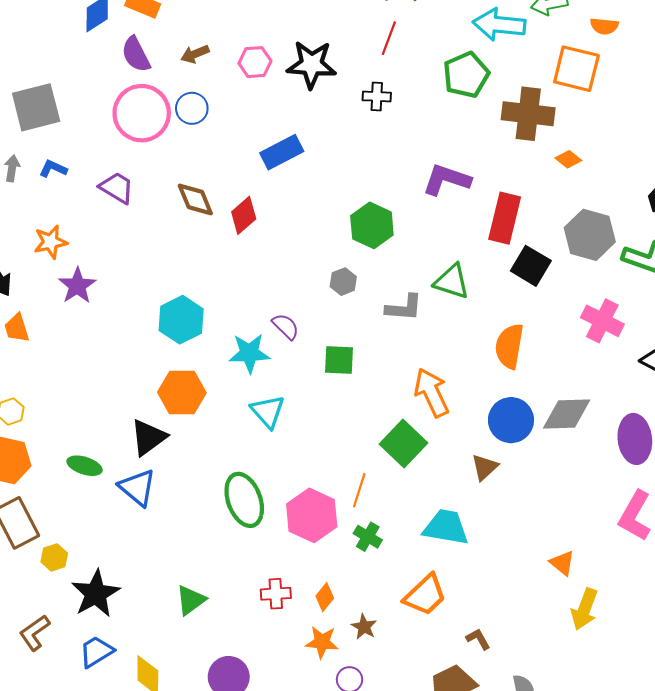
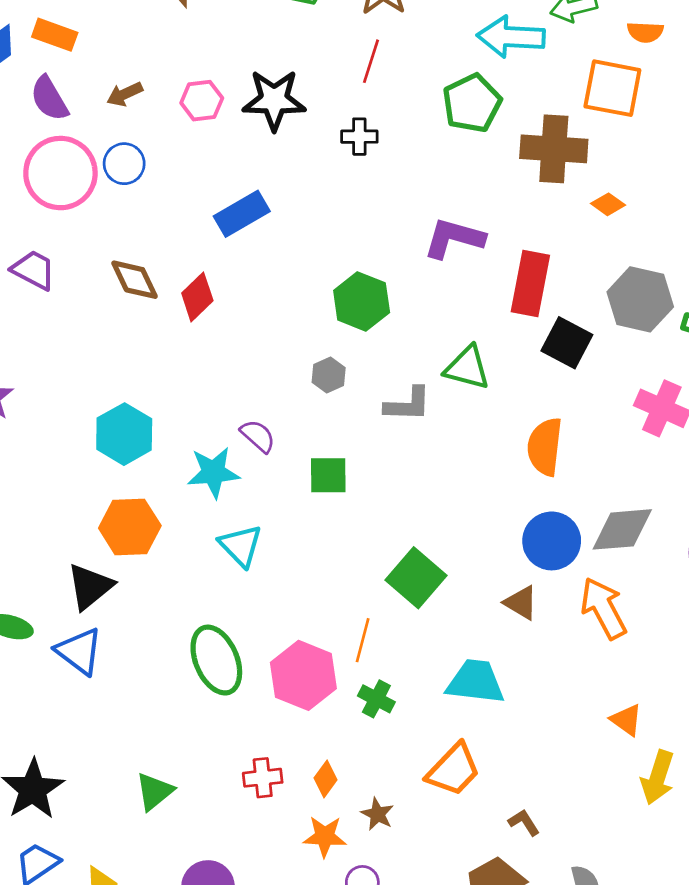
orange arrow: (431, 393) -> (604, 608), moved
brown triangle: (485, 467) -> (521, 603), turned -44

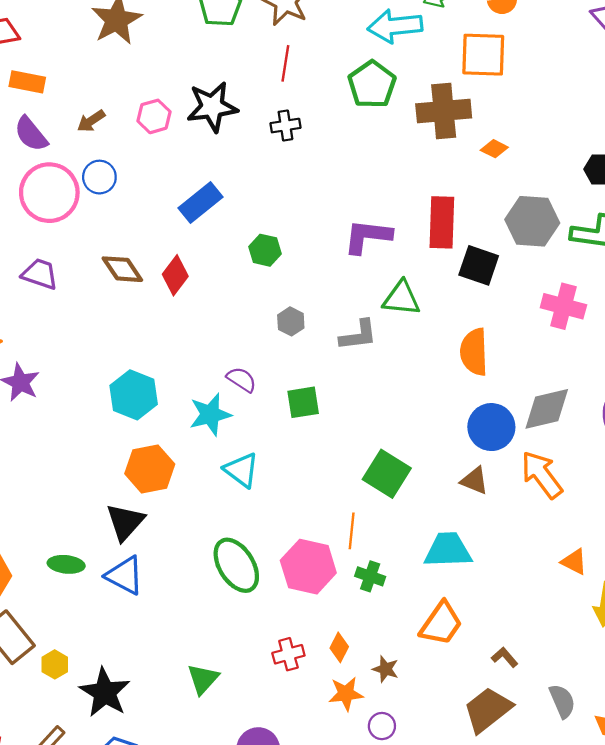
purple L-shape: (454, 238) -> (368, 236), moved
green hexagon: (362, 301) -> (265, 250), moved, size x0.7

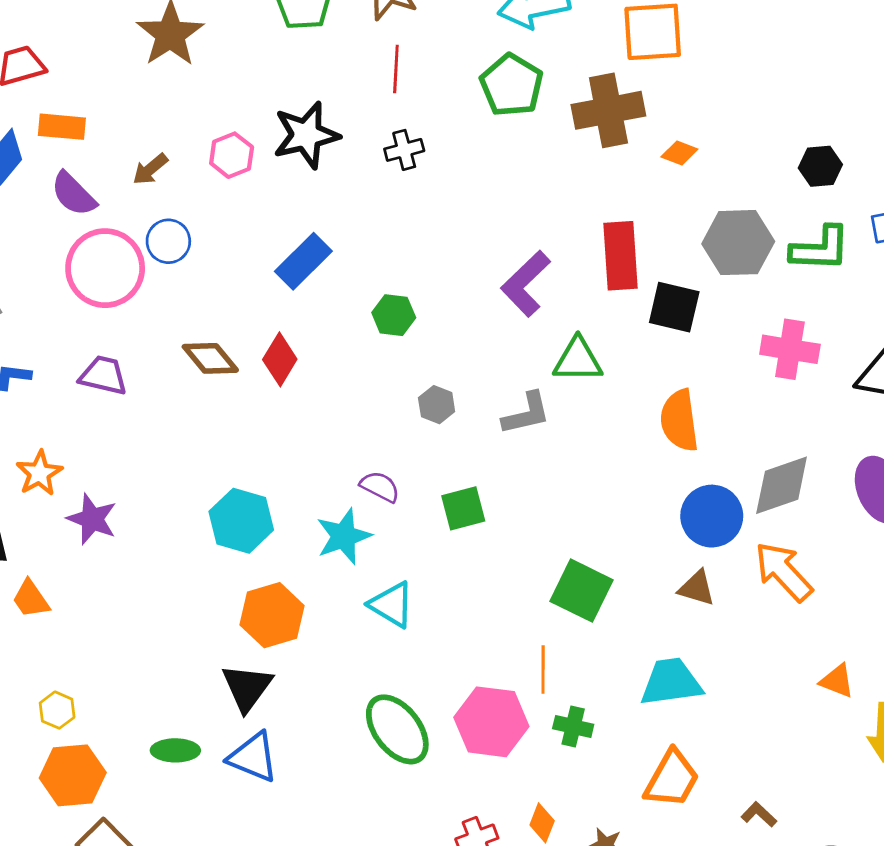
purple L-shape: (368, 236) -> (526, 284), turned -45

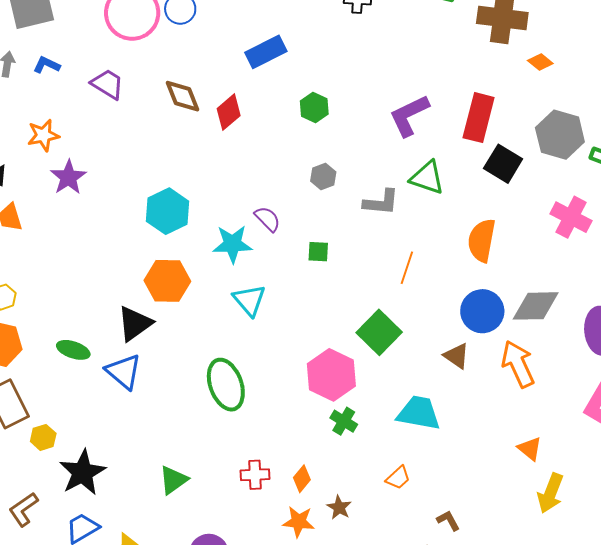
green square: (463, 508) -> (318, 252), size x0.7
orange line: (543, 670) -> (407, 268), moved
pink hexagon: (491, 722) -> (331, 375), moved
orange trapezoid: (672, 779) -> (398, 478), size x0.6

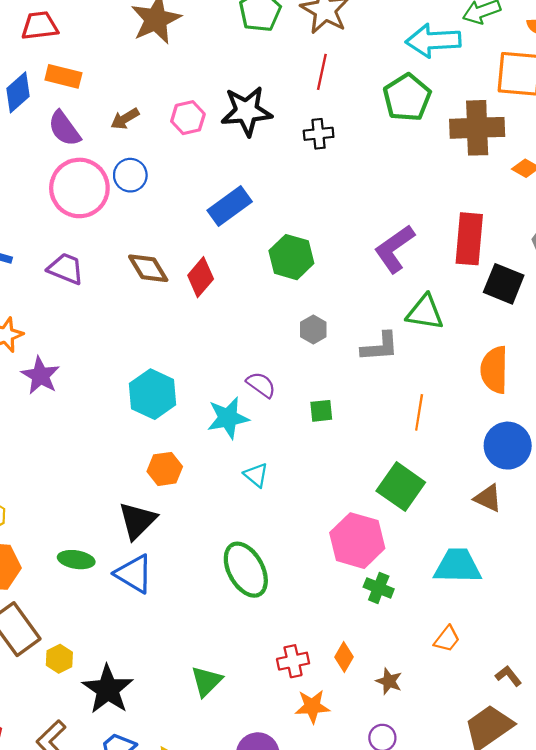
green hexagon: (314, 107) -> (291, 257), size x1.4
orange hexagon: (167, 281) -> (165, 469), size x0.7
cyan triangle: (249, 300) -> (256, 475), size x0.7
orange star: (299, 522) -> (312, 706), moved

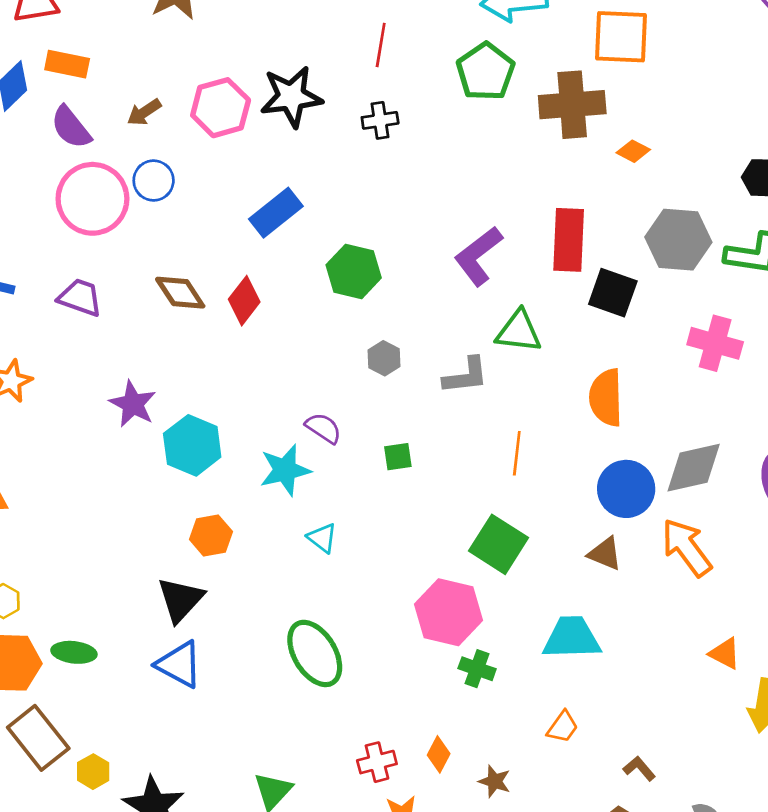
pink hexagon: (188, 118) -> (221, 108), size x1.4
purple star: (40, 376) -> (133, 404), moved
green ellipse: (76, 560) -> (74, 652), moved

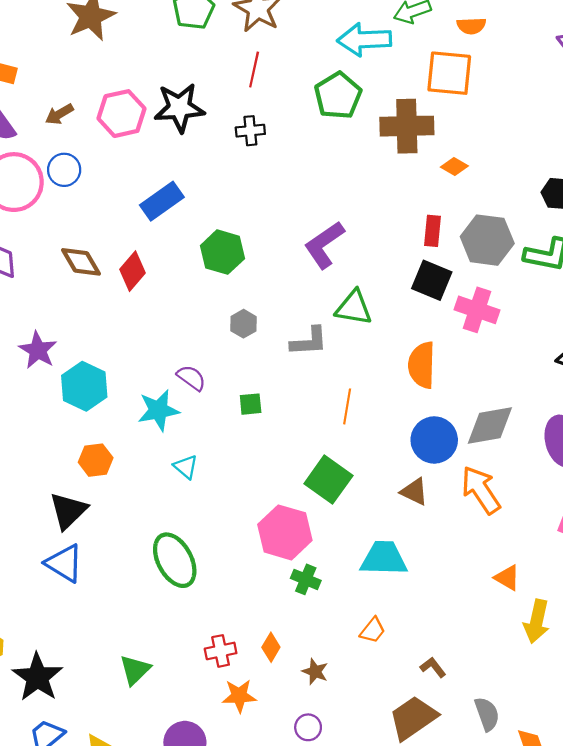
red rectangle: (569, 240) -> (432, 231), moved, size x0.6
pink cross: (715, 343) -> (477, 310), moved

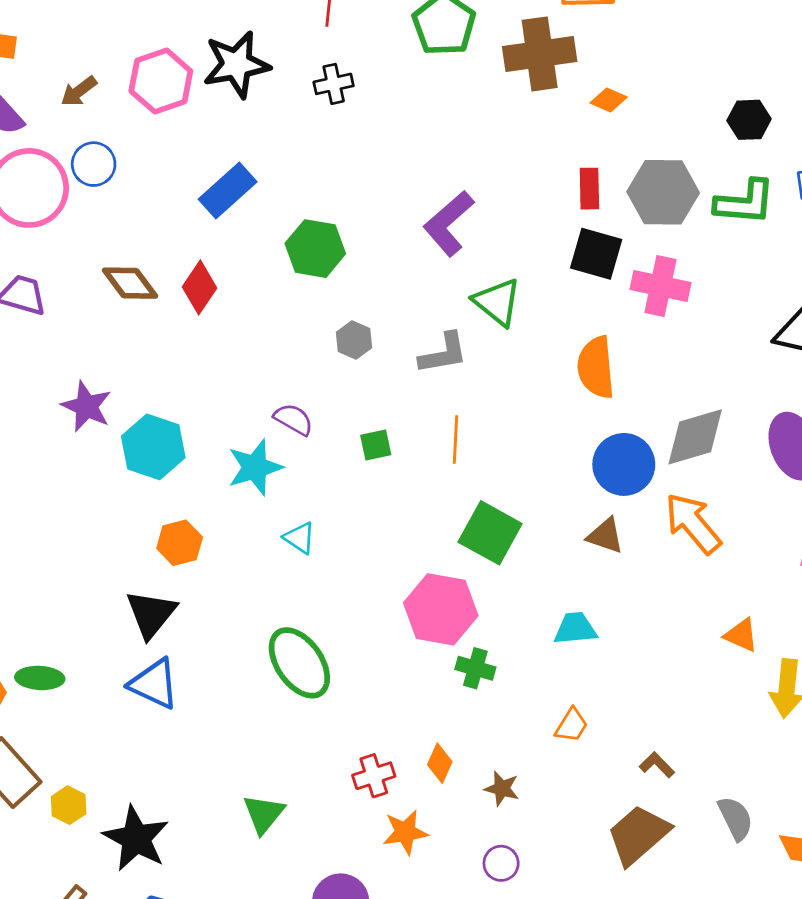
green triangle: (354, 308) -> (497, 302), turned 36
orange line: (347, 406) -> (455, 439), moved
cyan trapezoid: (384, 558) -> (575, 629), size x0.7

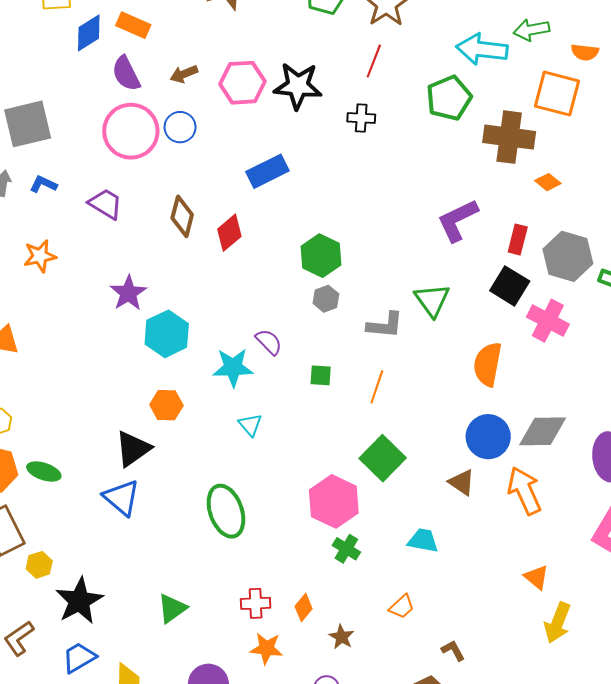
purple L-shape: (449, 223) -> (457, 220), moved
green hexagon: (315, 249) -> (321, 256), moved
brown diamond: (130, 283) -> (182, 216), turned 36

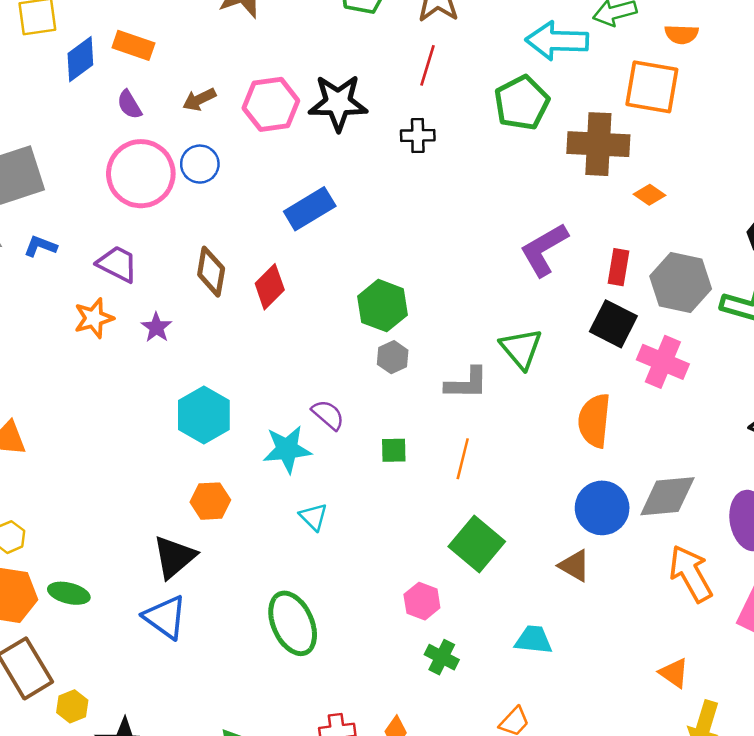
purple semicircle: (126, 74) -> (129, 105), size x0.7
orange star: (40, 256) -> (94, 318), moved
purple star: (128, 293) -> (156, 327), moved, size x0.7
orange arrow: (525, 491) -> (691, 574), moved
pink hexagon: (334, 501) -> (422, 601), size x0.6

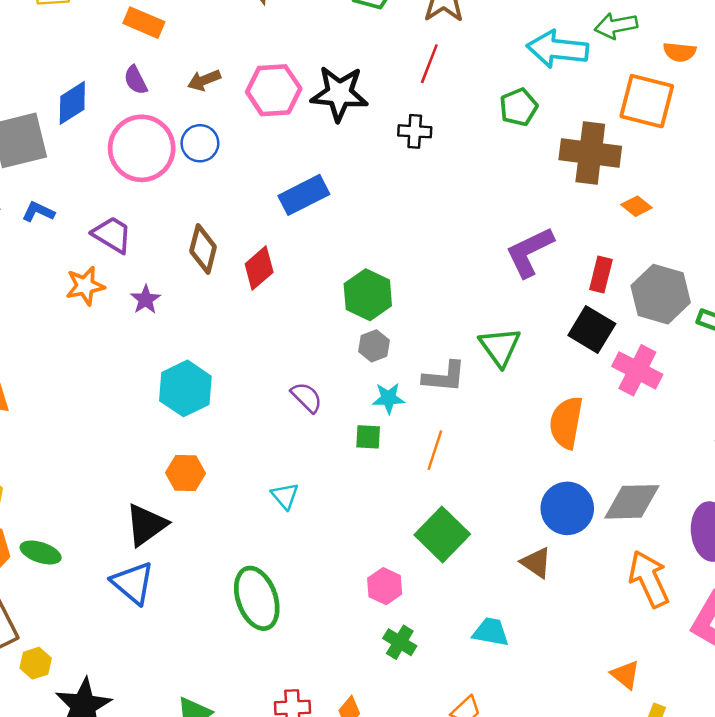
blue diamond: (80, 59) -> (72, 103), moved
green pentagon: (522, 103) -> (519, 107), size x0.7
cyan star: (287, 449) -> (388, 398), moved, size x0.7

